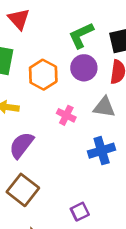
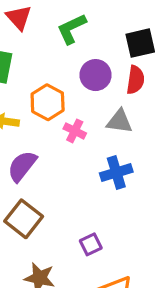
green L-shape: (81, 35) -> (72, 29), moved
orange hexagon: (43, 75) -> (48, 102), moved

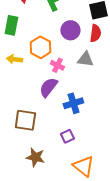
purple semicircle: (22, 166) -> (48, 87), moved
blue cross: (116, 172) -> (73, 103), moved
brown square: (24, 219) -> (25, 120), turned -30

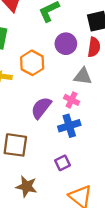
pink cross: (57, 65) -> (72, 100), moved

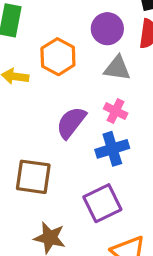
gray triangle: (83, 76) -> (117, 68), moved
purple square: (63, 163) -> (102, 203), size x1.6

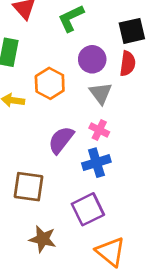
gray triangle: (117, 68) -> (101, 93), turned 45

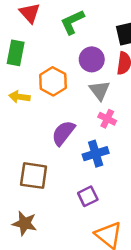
pink cross: (99, 130) -> (107, 119), moved
purple square: (88, 209) -> (88, 196), size x0.7
brown star: (43, 239) -> (25, 223), moved

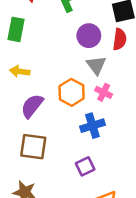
orange hexagon: (53, 81) -> (72, 92), moved
purple semicircle: (63, 133) -> (32, 106), moved

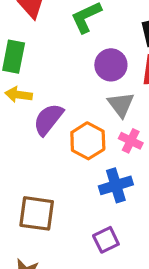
yellow arrow: (20, 71) -> (19, 95), moved
purple semicircle: (32, 106) -> (48, 119), moved

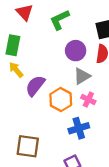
yellow arrow: (19, 95) -> (16, 70), turned 42
gray triangle: (121, 105) -> (82, 76), turned 36

